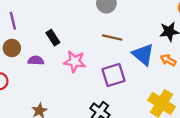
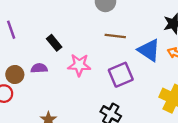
brown circle: (12, 48) -> (15, 74), moved

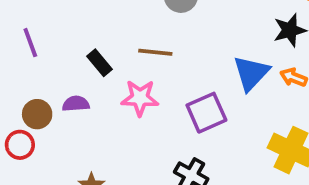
brown line: (115, 36) -> (155, 52), moved
blue triangle: (149, 50) -> (251, 73), turned 40

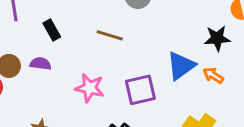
black rectangle: (99, 63) -> (52, 30), moved
pink star: (140, 98) -> (90, 88), moved

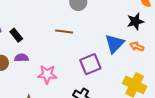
black rectangle: (52, 30) -> (16, 35), moved
pink star: (90, 88) -> (47, 74), moved

